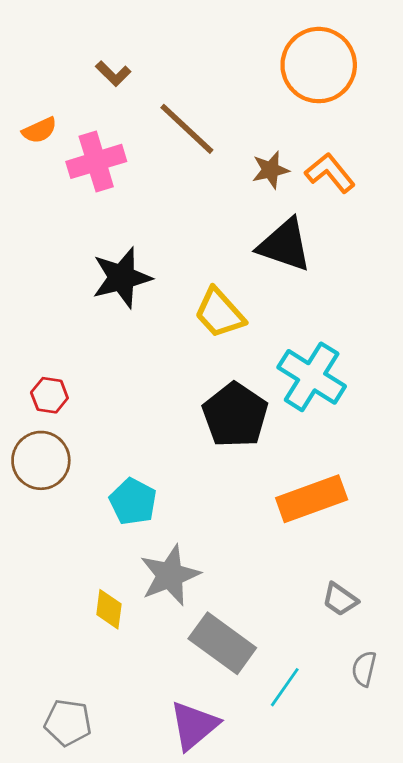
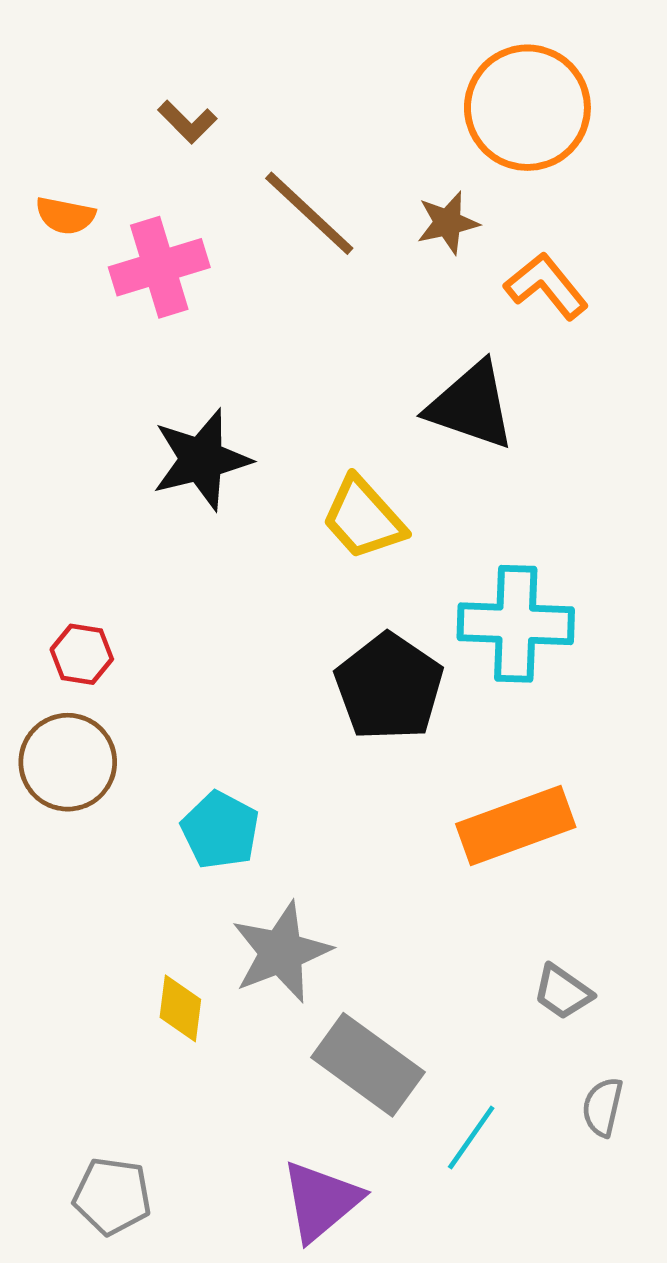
orange semicircle: (40, 130) -> (65, 216), turned 36
brown star: (270, 170) -> (448, 223), moved
cyan cross: (312, 377) -> (516, 624), turned -30

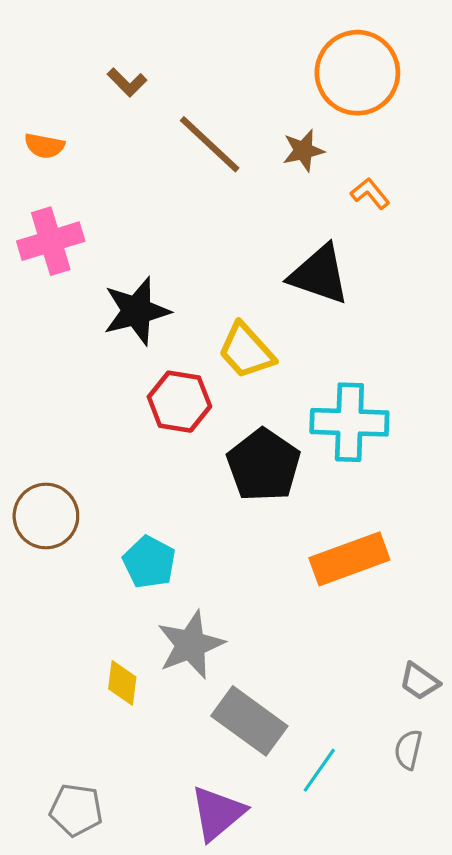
pink cross: (159, 267) -> (51, 241), moved
orange L-shape: (546, 286) -> (370, 193), size x0.7
red hexagon: (82, 654) -> (179, 402), moved, size x1.5
gray trapezoid: (563, 992) -> (419, 681), moved

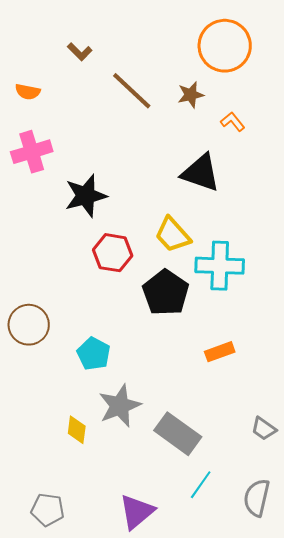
yellow trapezoid: (246, 351) -> (173, 235), moved
orange rectangle: (349, 559) -> (220, 352), size x0.6
gray rectangle: (249, 721) -> (178, 434), moved
gray semicircle: (408, 750) -> (257, 498), moved, size x1.5

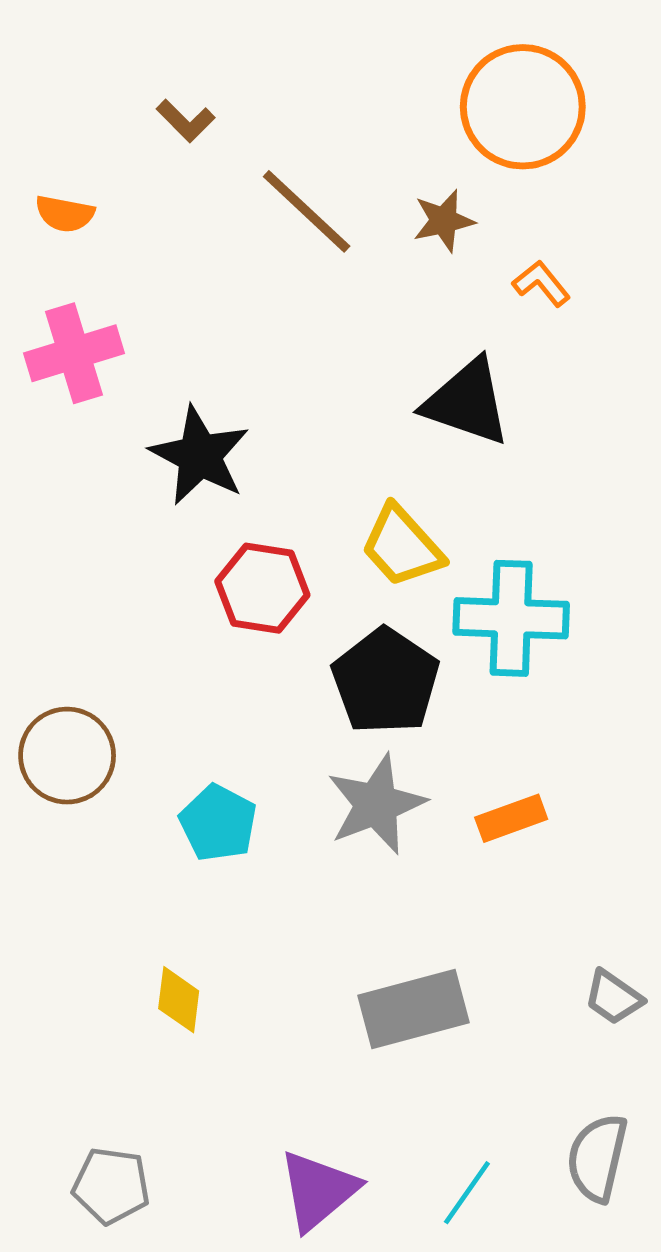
black star: (86, 196) -> (200, 456), turned -30
gray star: (120, 406) -> (376, 804), moved
gray rectangle: (178, 434) -> (413, 1009), turned -51
cyan line: (201, 485) -> (467, 1193), moved

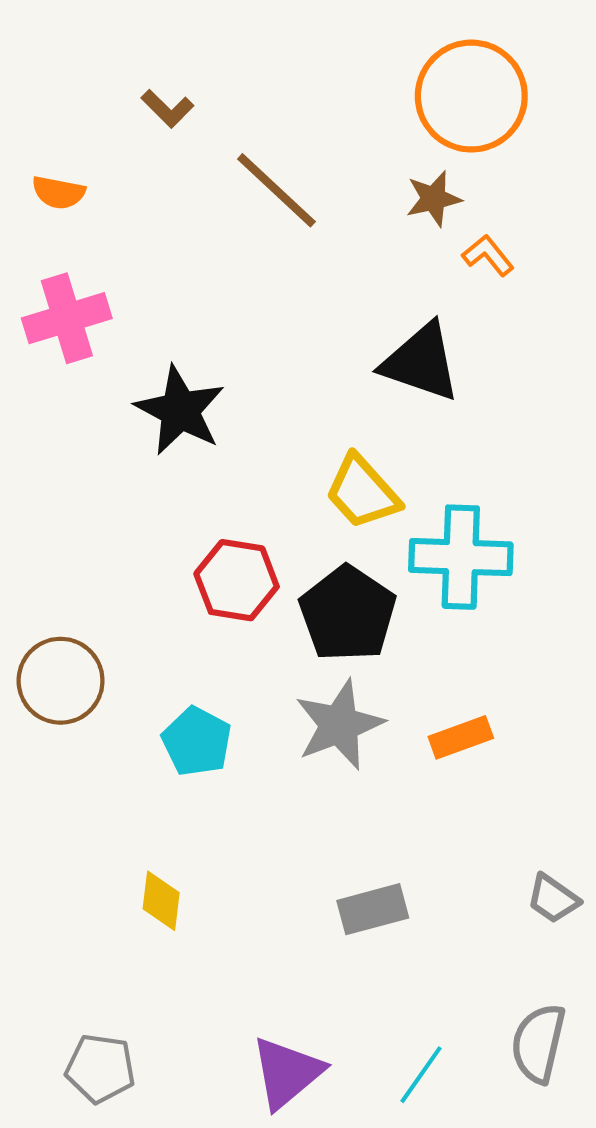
brown star: (444, 221) -> (434, 199), moved
red hexagon: (262, 588) -> (237, 580), moved
gray rectangle: (413, 1009) -> (373, 909), size x0.7

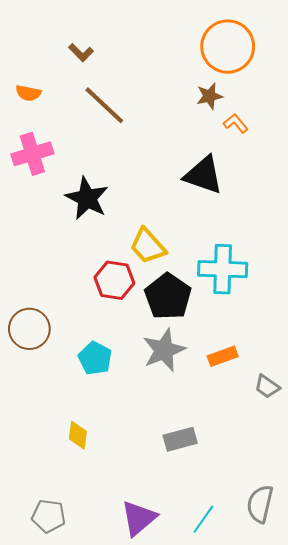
brown line: (276, 190) -> (104, 105), moved
yellow trapezoid: (362, 492) -> (148, 246), moved
gray trapezoid: (553, 899) -> (267, 387), moved

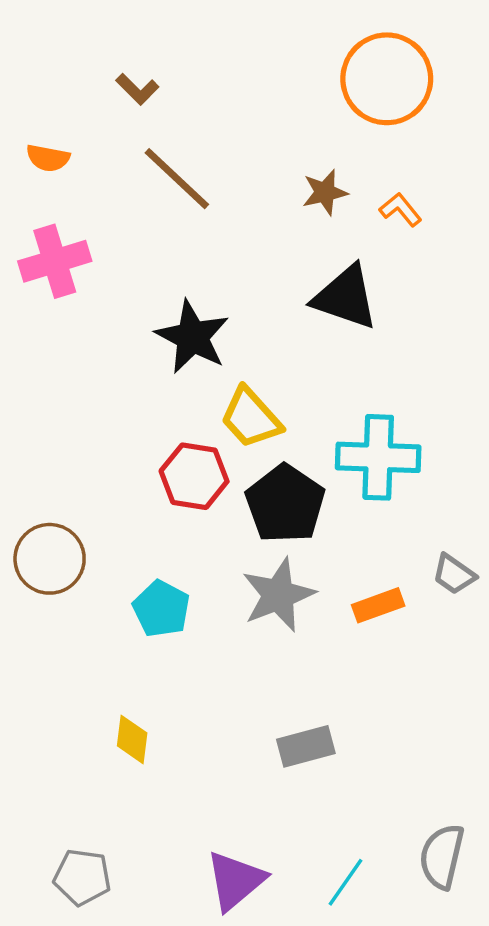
brown star: (209, 96) -> (325, 192), moved
black star: (87, 198) -> (192, 337), moved
gray trapezoid: (267, 387) -> (454, 574), moved

